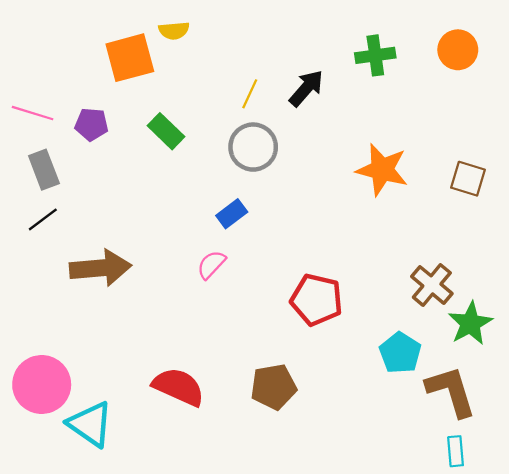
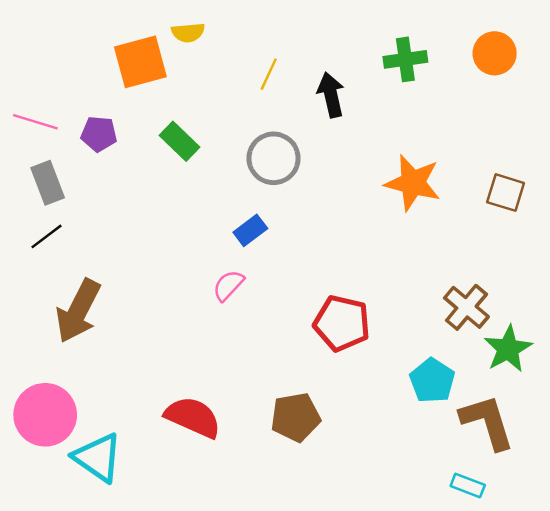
black arrow: (306, 88) -> (331, 95), turned -54
yellow line: (250, 94) -> (269, 74), moved
brown arrow: (100, 268) -> (78, 311), moved, turned 122
cyan rectangle: (456, 451) -> (468, 486), moved, turned -64

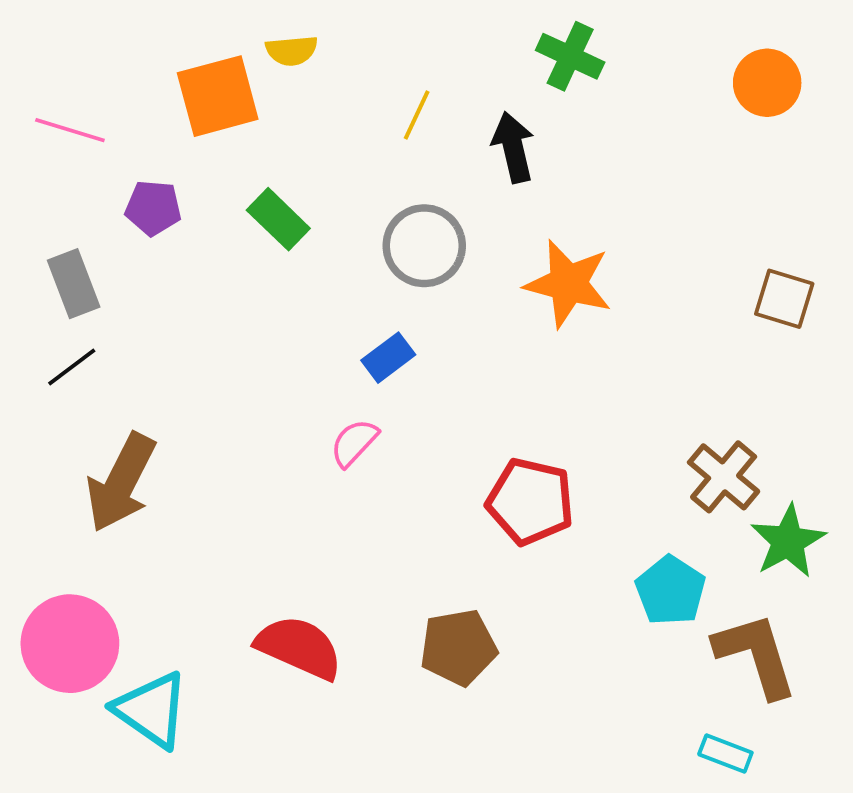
green cross: (405, 59) -> (570, 56), moved, turned 33
pink line: (35, 122) -> (70, 130), moved
orange star: (413, 183) -> (568, 284), moved

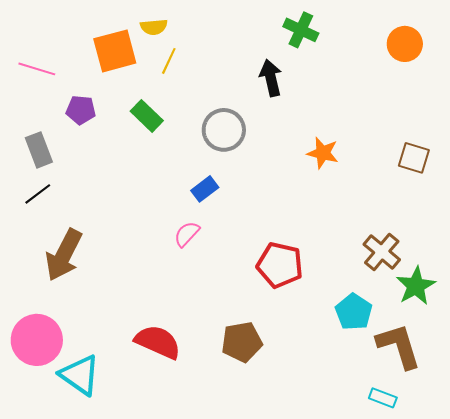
yellow line: (417, 115) -> (169, 61), moved
orange star: (568, 284) -> (323, 153), moved, size x0.7

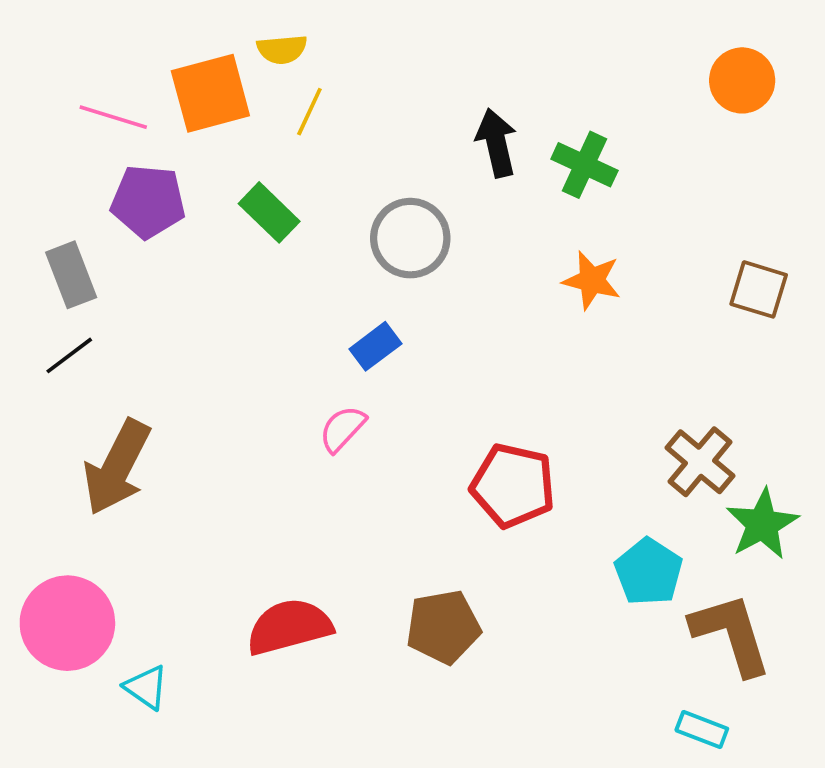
green cross: (301, 30) -> (584, 165), moved
pink line: (37, 69) -> (113, 117), moved
purple pentagon: (81, 110) -> (148, 201), size x1.4
red semicircle: (158, 342) -> (289, 627), turned -39
cyan triangle: (80, 375) -> (146, 687), size x0.6

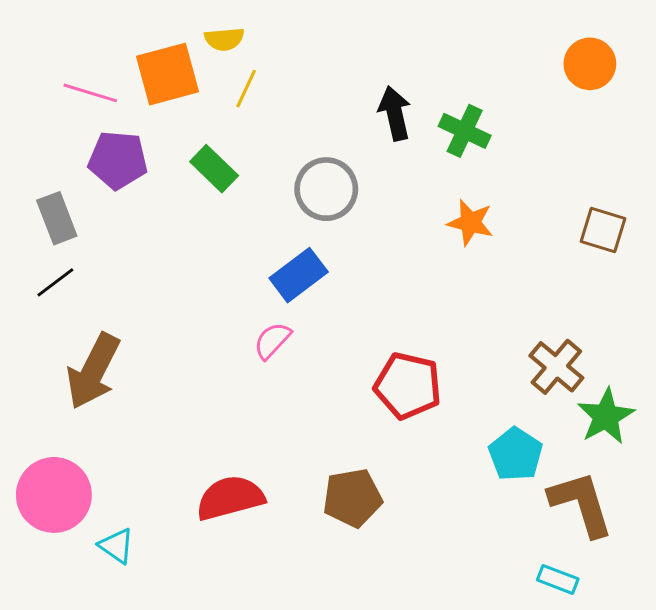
blue rectangle: (375, 346) -> (299, 275), size x1.4

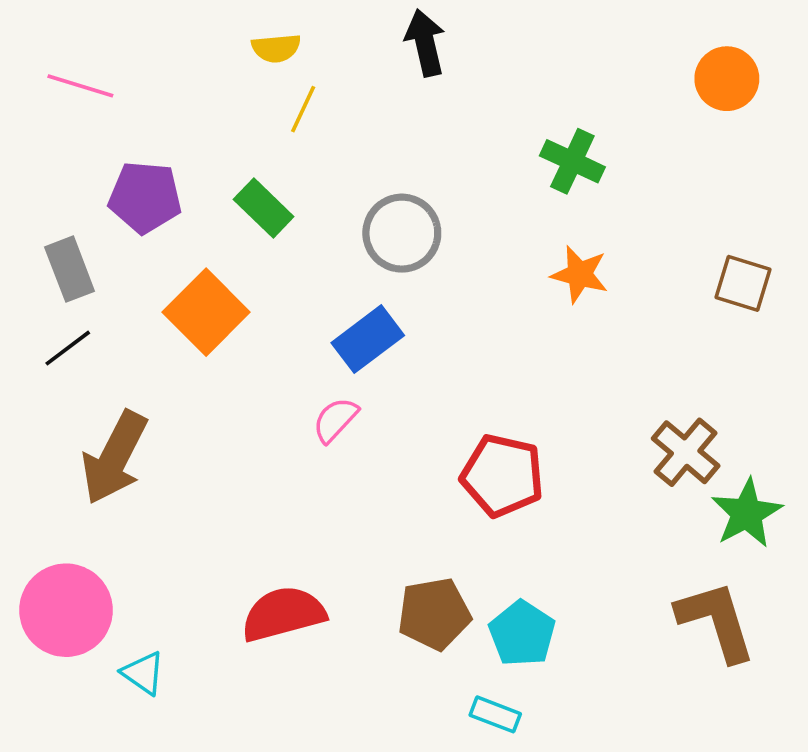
orange square: (167, 74) -> (206, 312), moved, turned -30
pink line: (90, 93) -> (80, 86), moved
black arrow: (395, 113) -> (425, 43), moved
cyan pentagon: (516, 454) -> (522, 634), moved
cyan rectangle: (558, 579) -> (495, 714), moved

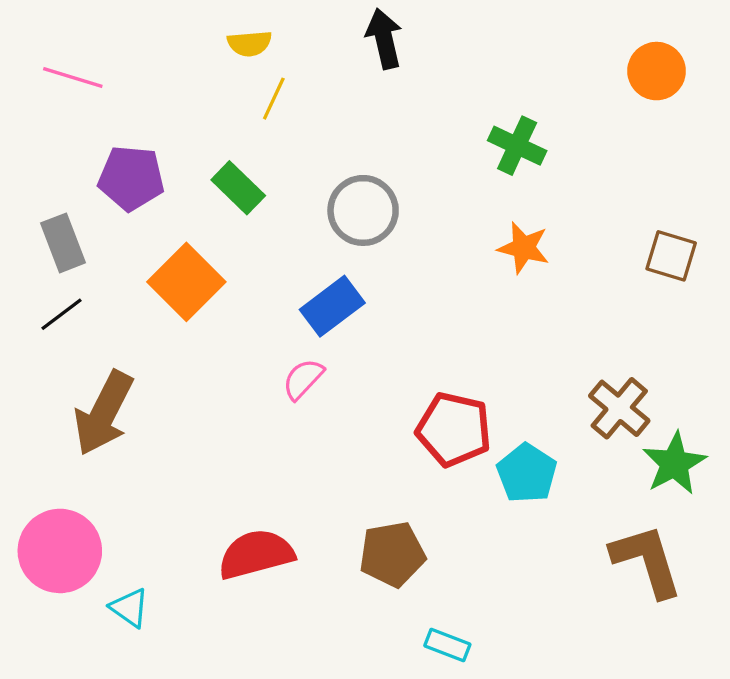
cyan pentagon: (522, 634) -> (527, 473), moved

